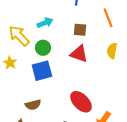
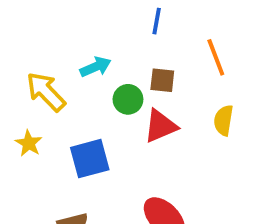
green circle: (43, 48) -> (128, 99), moved
red triangle: (79, 54) -> (160, 126), turned -42

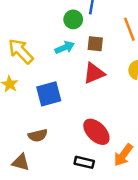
cyan arrow: (96, 67) -> (65, 48), moved
green circle: (128, 99) -> (73, 19), moved

